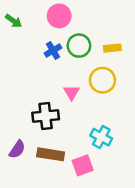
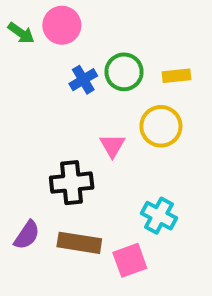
pink circle: (59, 16) -> (62, 25), moved

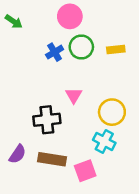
pink circle: (62, 25) -> (70, 16), moved
yellow circle: (161, 126) -> (112, 112), moved

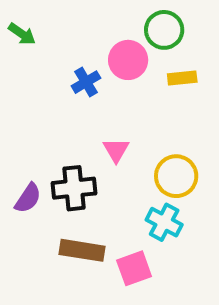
pink circle: (70, 16) -> (128, 60), moved
green circle: (81, 47) -> (164, 30), moved
purple semicircle: (18, 154) -> (28, 198), moved

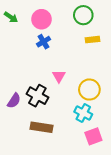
pink circle: (128, 60) -> (42, 19), moved
black cross: (74, 188) -> (37, 96), turned 35
pink square: (134, 268) -> (93, 136), moved

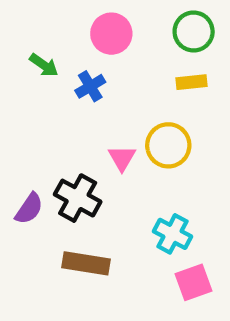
green circle: (83, 15) -> (194, 31), moved
green arrow: (11, 17) -> (44, 65), moved
pink circle: (42, 19) -> (111, 34), moved
yellow circle: (89, 90) -> (168, 145), moved

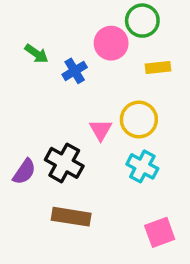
green circle: (194, 31) -> (142, 21), moved
pink circle: (111, 34) -> (111, 43), moved
cyan cross: (172, 234) -> (142, 166), moved

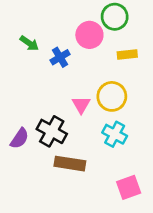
brown rectangle: (71, 217) -> (70, 164), moved

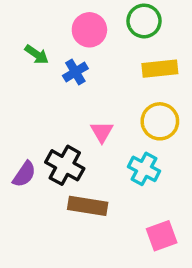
pink circle: (89, 35) -> (89, 30), moved
yellow rectangle: (127, 54) -> (160, 69), size x1.4
yellow circle: (112, 96) -> (160, 121), moved

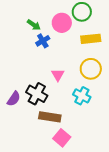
pink circle: (89, 30) -> (62, 23), moved
green arrow: (37, 54) -> (34, 25), moved
pink square: (162, 236) -> (62, 138), moved, turned -30

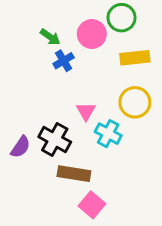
cyan cross: (82, 96) -> (108, 134), moved

